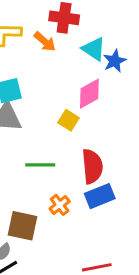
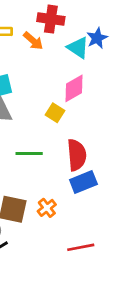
blue star: (115, 61) -> (97, 38), moved
orange cross: (60, 205) -> (47, 208), moved

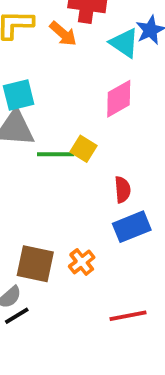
yellow square: (55, 113) -> (84, 149), moved
green line: (29, 154) -> (56, 154), moved
red semicircle: (77, 155) -> (122, 190), size x0.6

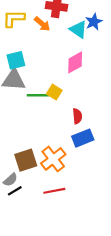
orange cross: (82, 262) -> (53, 159), size x1.6
brown square: (35, 264) -> (26, 160), turned -30
red line: (128, 316) -> (54, 191), moved

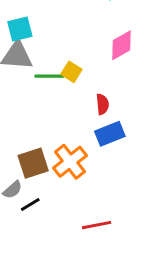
pink diamond: (75, 62) -> (122, 45), moved
black line: (15, 191) -> (30, 204), moved
red line: (54, 191) -> (97, 225), moved

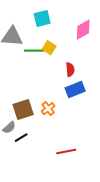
cyan square: (20, 29) -> (42, 19), moved
orange cross: (70, 162) -> (48, 109), size x0.6

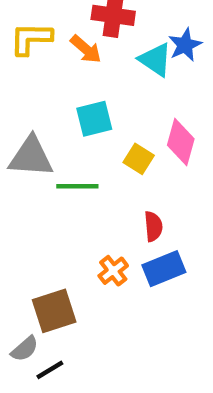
pink diamond: (83, 30) -> (181, 142), turned -45
yellow square: (49, 48) -> (139, 159), moved
orange cross: (48, 109) -> (113, 271), moved

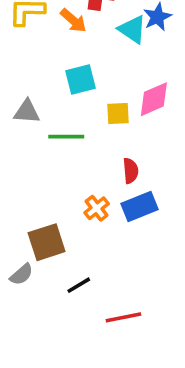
pink diamond: (181, 142) -> (154, 99), turned 51
gray triangle: (31, 157) -> (27, 112), size x0.7
yellow square: (139, 159) -> (118, 113), turned -35
black line: (50, 370) -> (79, 285), moved

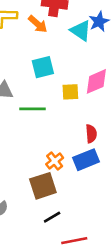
red semicircle: (131, 171) -> (91, 134), moved
brown square: (47, 242) -> (43, 186), moved
black line: (79, 285) -> (52, 217), moved

